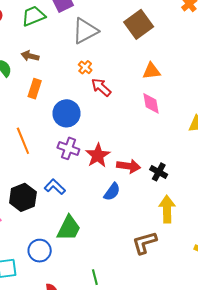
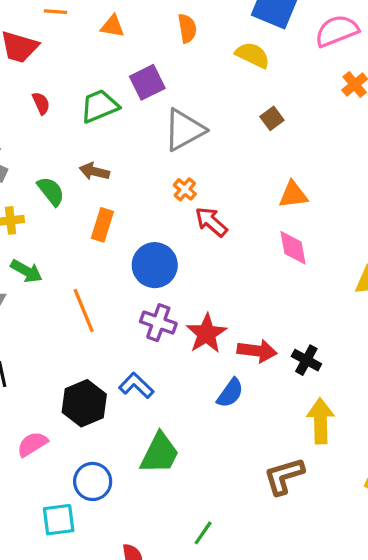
brown square: (139, 24) -> (272, 118), size x0.5
blue circle: (40, 251) -> (93, 481), moved
green line: (95, 277) -> (203, 533), turned 49

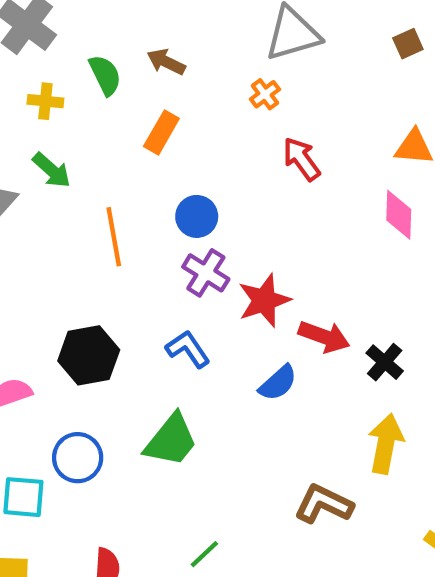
orange cross: (185, 189) -> (265, 94), moved
blue circle: (155, 265) -> (197, 216), moved, size x0.7
blue L-shape: (136, 386) -> (188, 349), moved
brown L-shape: (284, 476) -> (324, 504), turned 30

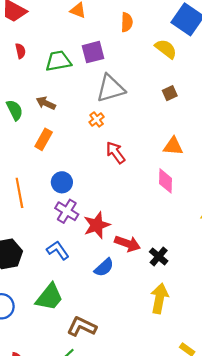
brown L-shape: (324, 504) -> (82, 327), moved

